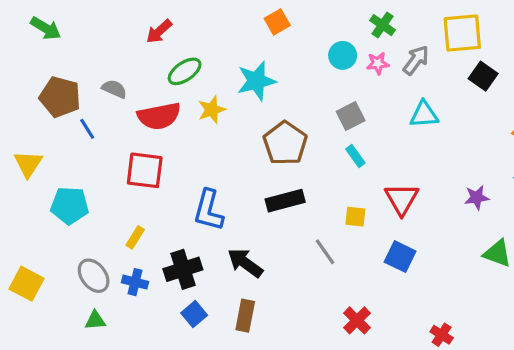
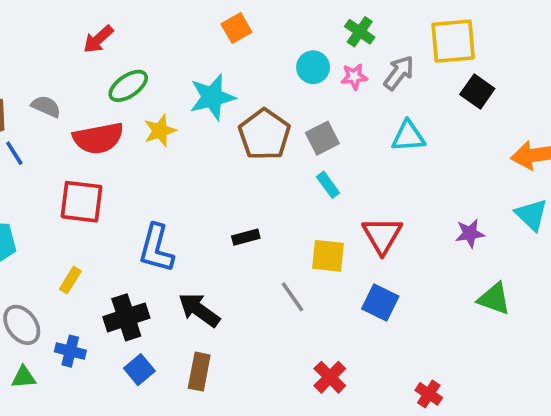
brown pentagon: (285, 143) -> (264, 134), moved
black rectangle: (285, 201) -> (246, 237), size x0.6
yellow square: (355, 217) -> (328, 256), size x1.4
blue cross: (135, 282) -> (70, 351), moved

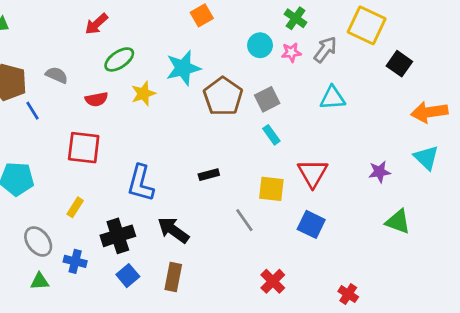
yellow square: (453, 41) -> (367, 25), turned 30
black square: (477, 91) -> (399, 64), moved
red semicircle: (98, 138) -> (96, 99), size x0.6

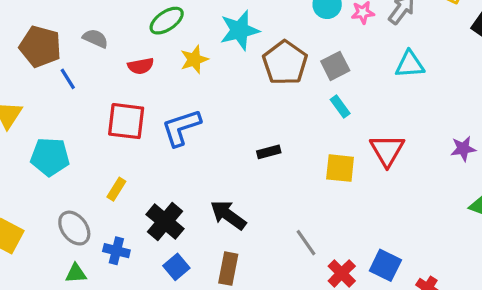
blue L-shape: (141, 183) -> (181, 128), moved, turned 57
gray line: (244, 220) -> (306, 243), moved
blue square: (311, 224) -> (385, 265), moved
black cross: (118, 236) -> (165, 222), turned -32

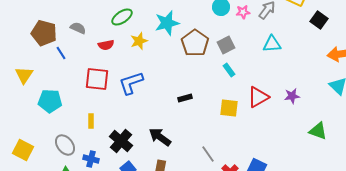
purple star: (463, 149) -> (292, 96), moved
red triangle: (387, 150) -> (258, 97), turned 30
yellow rectangle: (116, 189) -> (91, 121), turned -32

